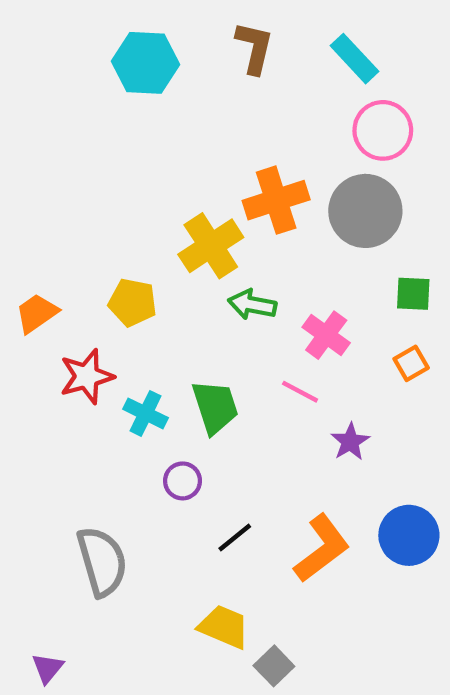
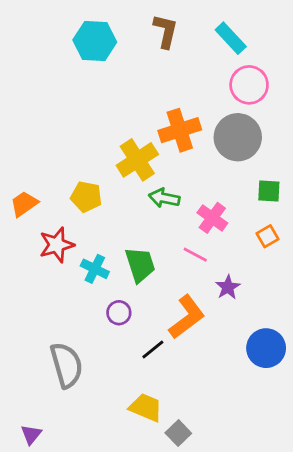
orange L-shape: (322, 548) -> (187, 317), moved

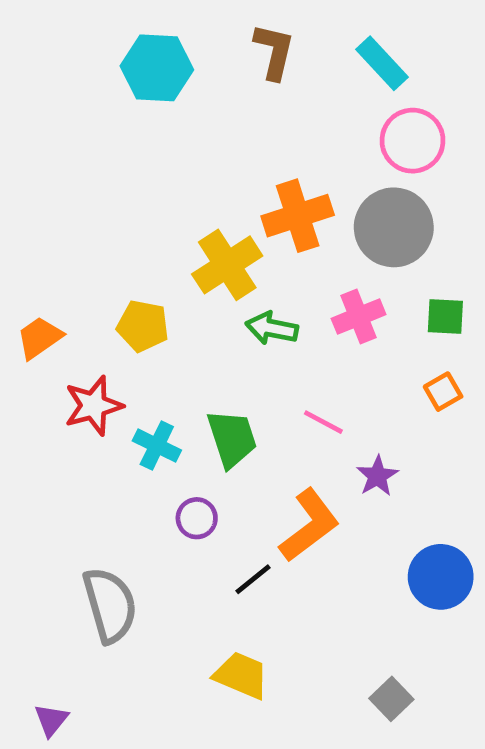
pink cross: (212, 218) -> (359, 317), moved, turned 32
gray square: (178, 433) -> (391, 699), moved

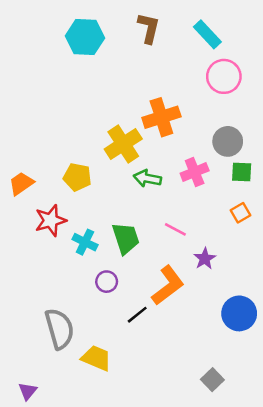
gray circle: (394, 227) -> (228, 141), moved, size x0.7
yellow trapezoid: (241, 675) -> (96, 358), moved

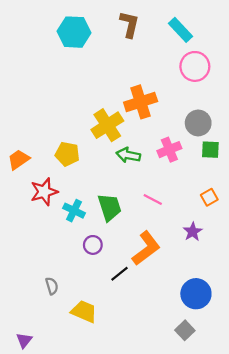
orange square: (240, 213) -> (209, 197), moved
purple star: (205, 259) -> (193, 232), moved
blue circle: (239, 313) -> (196, 294), moved
gray semicircle: (59, 329) -> (52, 286), size x0.5

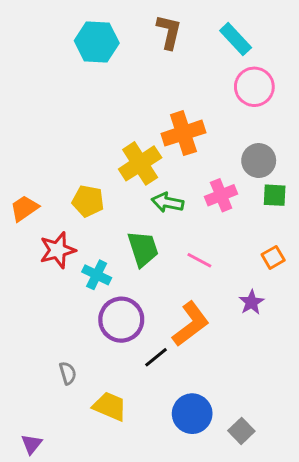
green trapezoid: (109, 207) -> (143, 249), moved
purple circle: (93, 245) -> (121, 320), size x1.8
blue circle: (196, 294) -> (192, 414), moved

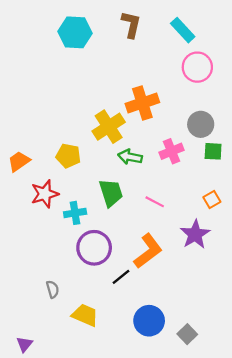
cyan cross: (97, 275) -> (75, 213), turned -35
purple star: (251, 302) -> (195, 234), size x1.5

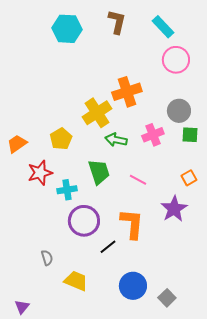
yellow pentagon: (68, 156) -> (61, 139), turned 30
orange L-shape: (148, 251) -> (132, 224), turned -48

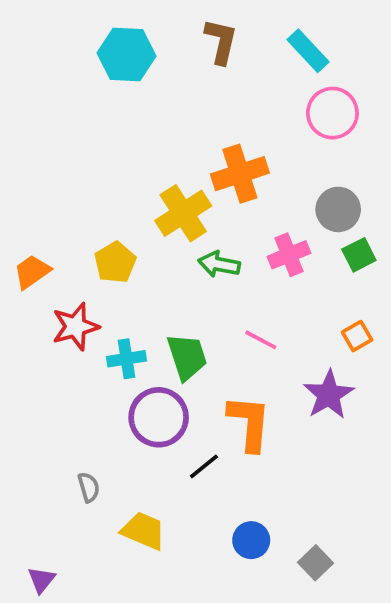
green square: (190, 135) -> (359, 255), turned -30
green trapezoid: (99, 172) -> (187, 357), moved
blue circle: (133, 286) -> (251, 540), size x0.7

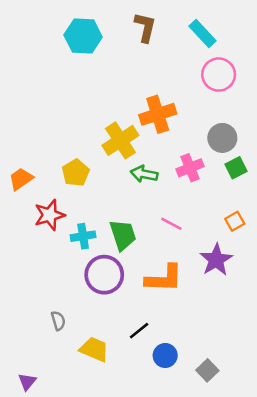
orange L-shape: (249, 423) -> (164, 278), turned 87
black line: (204, 466) -> (139, 331), moved

